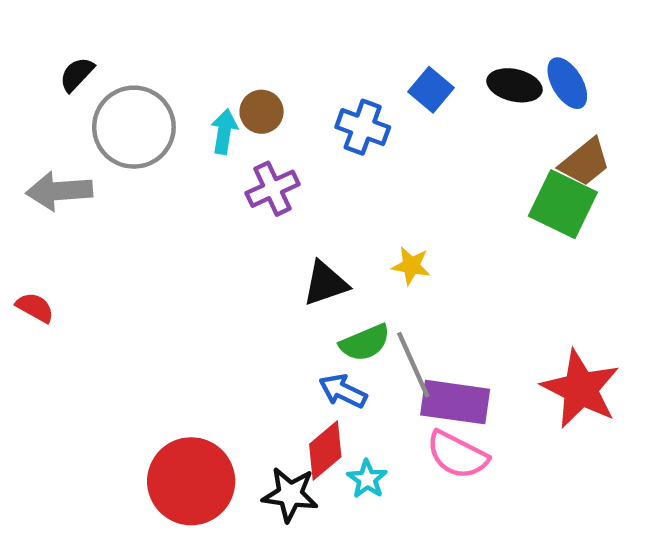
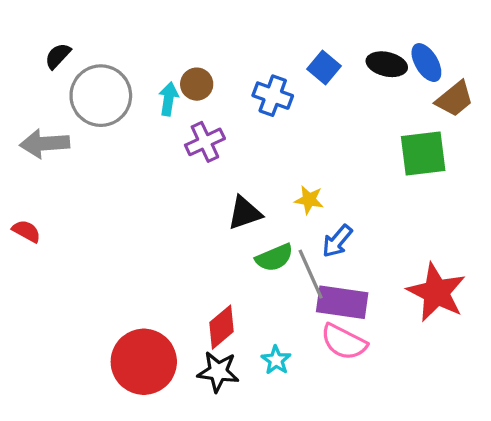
brown trapezoid: (585, 162) -> (455, 99), moved
green square: (563, 204) -> (423, 153), turned -33
blue arrow: (343, 391) -> (337, 241), moved, turned -76
red diamond: (325, 450) -> (221, 327), moved

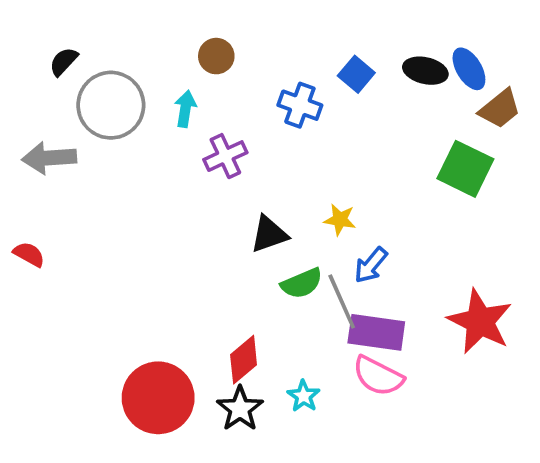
brown circle: (197, 84) -> (216, 56), moved
green square: (423, 153) -> (465, 169), turned 33
black star: (218, 372) -> (240, 409), turned 30

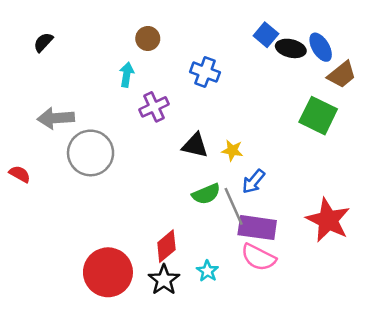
blue square: (356, 74) -> (266, 35), moved
gray circle: (111, 105) -> (91, 153), moved
gray arrow: (49, 158) -> (56, 118), moved
black triangle: (269, 234) -> (195, 145), moved, turned 32

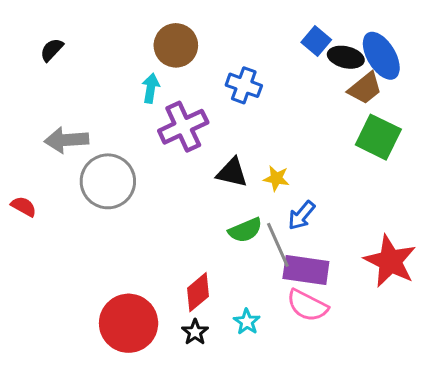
brown circle: (148, 38) -> (176, 45), size x1.5
blue ellipse: (321, 47) -> (381, 56), size x1.4
brown trapezoid: (342, 75) -> (365, 88), moved
purple cross: (154, 107) -> (183, 127), size x1.4
black star: (164, 280) -> (195, 332), size x0.7

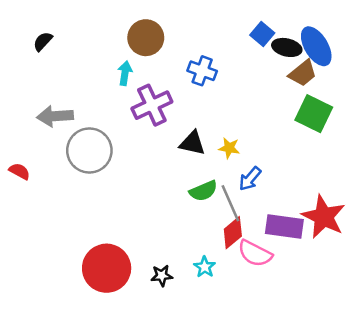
purple rectangle: (306, 270) -> (284, 227), moved
red diamond: (198, 292) -> (233, 233), moved
black star: (195, 332) -> (162, 276), turned 30

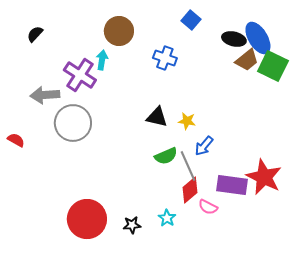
blue square: (262, 34) -> (191, 20), moved
purple cross: (152, 105) -> (80, 75), moved, turned -32
green square: (314, 114) -> (273, 66), moved
pink semicircle: (255, 253) -> (208, 207), size x0.7

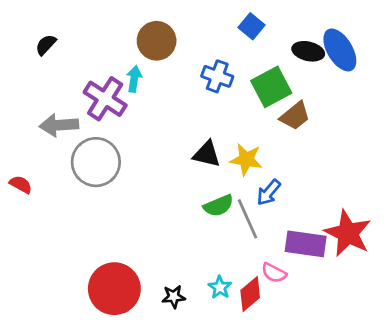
brown trapezoid: (247, 60) -> (295, 116), moved
green square: (273, 66) -> (271, 87), moved, turned 36
yellow star: (187, 121) -> (246, 159), size x1.4
red diamond: (190, 190) -> (250, 294), moved

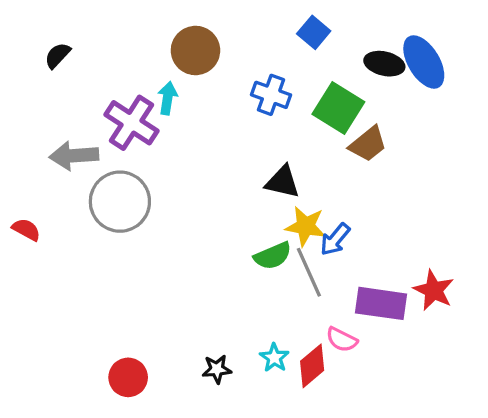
green square: (271, 87) -> (338, 108), turned -30
black triangle: (207, 154) -> (283, 182), moved
yellow star: (246, 159) -> (306, 226), moved
red star: (348, 233) -> (434, 290), size x0.7
red circle: (114, 289) -> (128, 377), moved, size x0.6

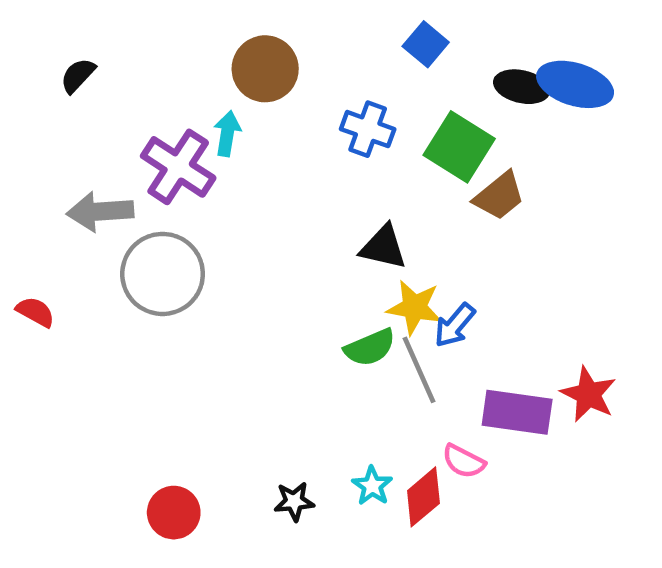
blue ellipse: (424, 62) -> (575, 84), turned -42

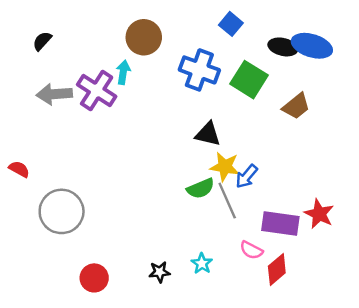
blue cross: (368, 129) -> (199, 70), size x1.4
brown trapezoid: (499, 196) -> (296, 106), moved
gray arrow: (100, 212) -> (54, 94), moved
gray circle: (163, 274) -> (62, 211), moved
red diamond: (423, 497) -> (277, 270), moved

